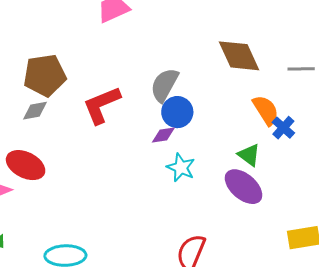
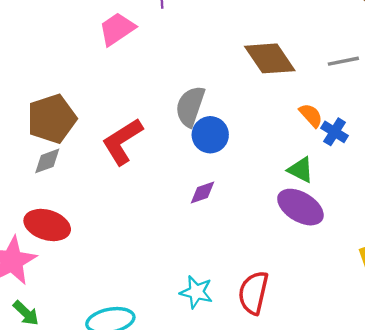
orange semicircle: (266, 110) -> (311, 115), size x0.7
purple diamond: (163, 135) -> (203, 192), moved
cyan star: (181, 168) -> (196, 292), moved

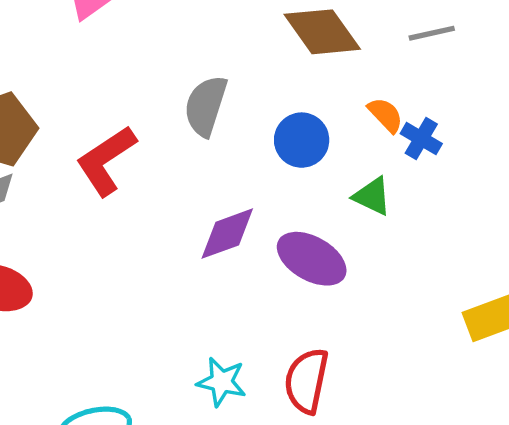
blue circle: (210, 135) -> (302, 140), moved
purple diamond: (203, 192) -> (227, 234), size x1.5
purple ellipse: (300, 207) -> (312, 259), moved

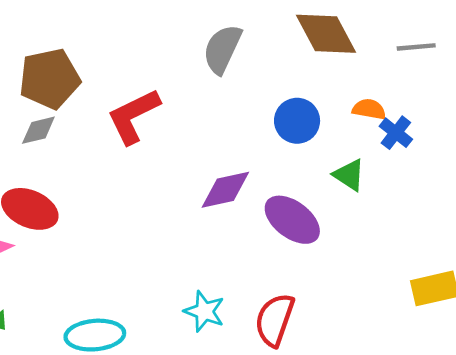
gray semicircle: (206, 106) -> (222, 49), moved
orange semicircle: (386, 115) -> (369, 109), turned -44

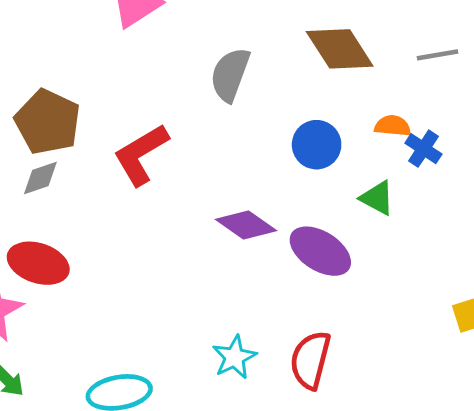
brown pentagon: (50, 79) -> (48, 122), turned -30
purple diamond: (225, 190) -> (246, 225), turned 52
cyan star: (204, 311) -> (234, 357), turned 30

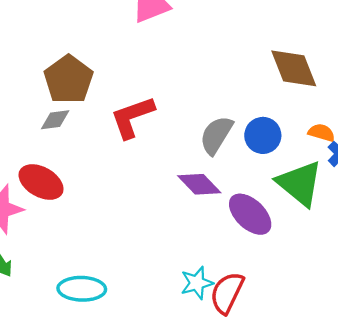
gray semicircle: (230, 75) -> (216, 135), moved
green triangle: (377, 198) -> (300, 183), size x1.8
cyan star: (234, 357) -> (197, 283), moved

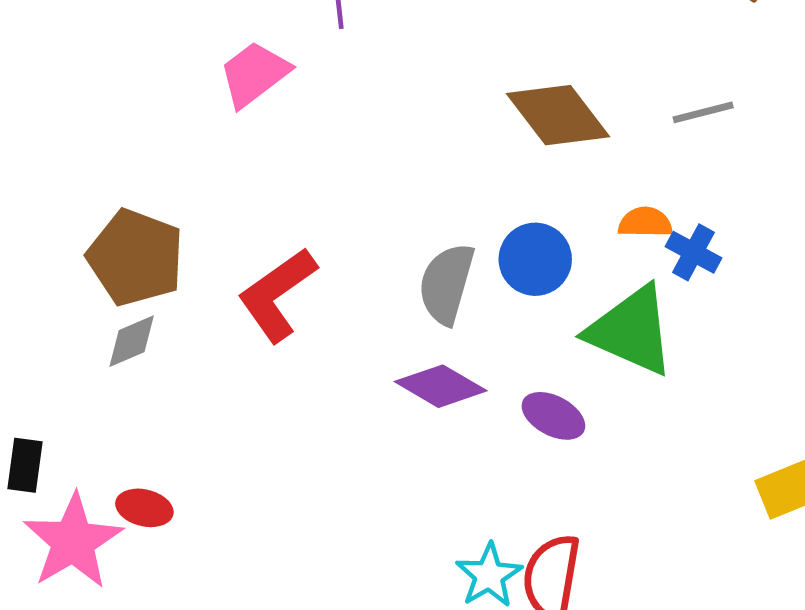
red ellipse: (41, 182) -> (144, 508), moved, size x0.6
purple ellipse: (250, 214) -> (553, 416), size x0.7

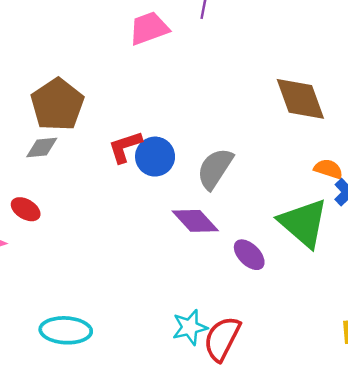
blue circle: (535, 259) -> (155, 157), moved
red L-shape: (277, 295) -> (125, 147), size x0.7
red ellipse: (144, 508) -> (26, 209), moved

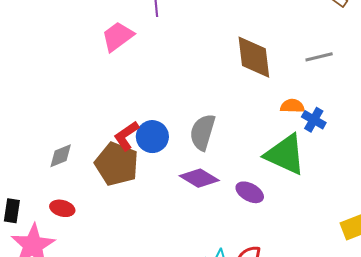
brown diamond: (300, 99) -> (254, 57), turned 30
brown pentagon: (57, 105) -> (117, 164), moved

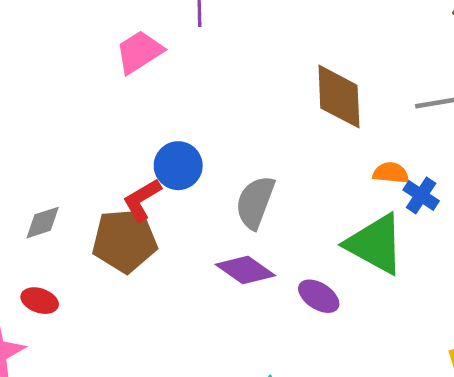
blue circle: (152, 137) -> (178, 166), moved
brown pentagon: (117, 164) -> (125, 241), turned -30

